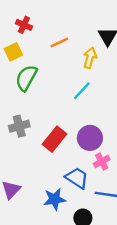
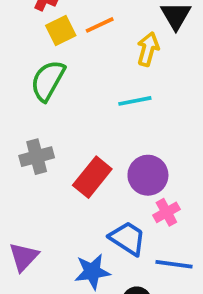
yellow square: (13, 52) -> (61, 30), moved
cyan line: (82, 91) -> (135, 101), turned 36

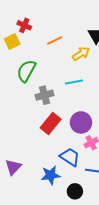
yellow square: (61, 30) -> (12, 42), moved
yellow arrow: (148, 49) -> (81, 54), turned 42
gray cross: (37, 157) -> (45, 95), moved

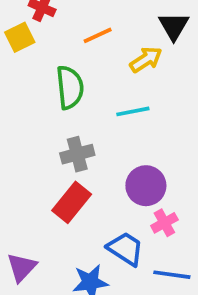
green semicircle: (26, 71) -> (70, 87), moved, turned 145
gray cross: (45, 95) -> (77, 154), moved
red rectangle: (51, 124) -> (72, 202), moved

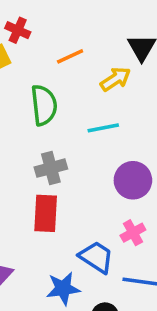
purple circle: (146, 186) -> (133, 180), moved
red rectangle: (72, 202) -> (46, 213), turned -36

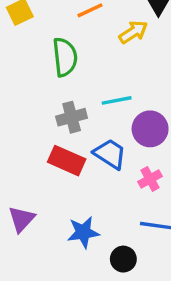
cyan line: (103, 128) -> (117, 100), moved
red rectangle: (46, 213) -> (67, 161), turned -69
blue trapezoid: (96, 257) -> (110, 154), moved

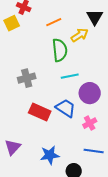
green semicircle: (65, 57) -> (60, 50), moved
gray cross: (72, 117) -> (27, 78), moved

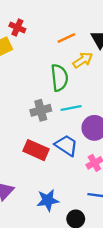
orange line: (54, 22) -> (66, 38), moved
gray cross: (27, 78) -> (41, 110), moved

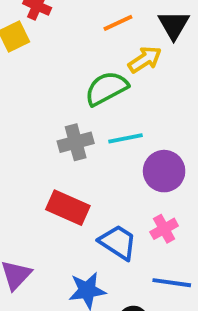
green semicircle: (59, 78) -> (106, 88), turned -112
blue trapezoid: (66, 145) -> (118, 242), moved

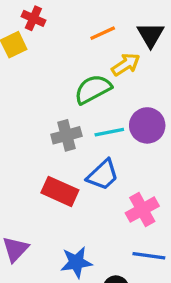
purple circle: (164, 171) -> (147, 125), moved
pink cross: (164, 229) -> (142, 210), size x1.4
blue trapezoid: (118, 242) -> (103, 175), moved, turned 104

